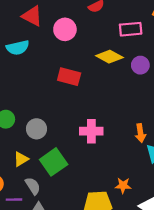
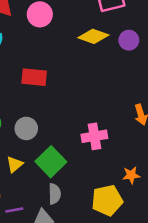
red rectangle: (69, 77) -> (34, 77), moved
pink cross: (91, 131) -> (94, 136), moved
gray semicircle: (33, 186) -> (55, 194), moved, turned 42

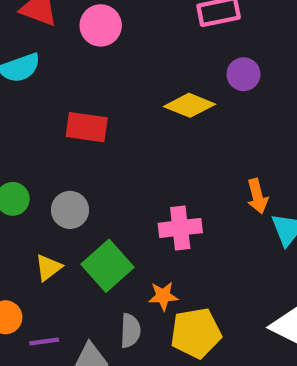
yellow diamond: (93, 36) -> (189, 105), moved
orange star: (131, 175) -> (163, 296), moved
gray semicircle: (55, 194) -> (130, 331), moved

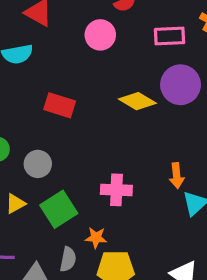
pink circle: (101, 25) -> (100, 35), moved
purple circle: (243, 74) -> (181, 85), size x1.6

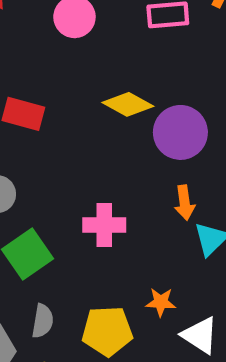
purple circle: (181, 85) -> (180, 132), moved
orange star: (96, 238) -> (161, 302), moved

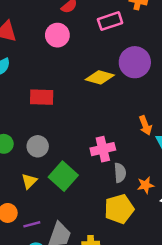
purple circle: (180, 132) -> (135, 62), moved
gray semicircle: (43, 321) -> (120, 173), moved

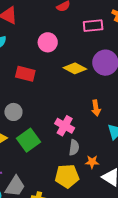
pink circle: (57, 35) -> (48, 42), moved
orange arrow: (145, 125) -> (96, 108), moved
pink cross: (103, 149) -> (65, 126), turned 30

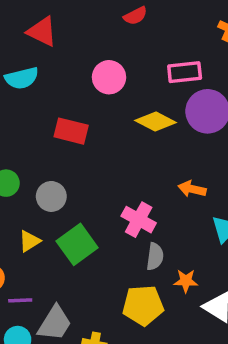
pink rectangle: (93, 26) -> (185, 72), moved
orange arrow: (96, 108) -> (192, 189), turned 112

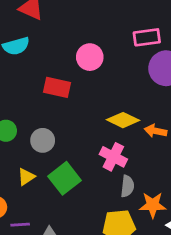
pink circle: (109, 77) -> (90, 57), moved
yellow diamond: (156, 121) -> (123, 120), moved
orange star: (186, 281) -> (153, 205), size x1.4

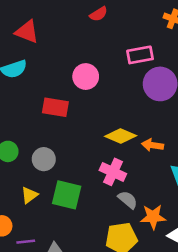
green square: (64, 178) -> (67, 195), turned -36
gray semicircle: (127, 186) -> (128, 200), turned -54

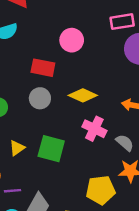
yellow diamond: (121, 136) -> (83, 95), moved
gray circle: (44, 159) -> (40, 98), moved
gray semicircle: (128, 200) -> (125, 143), moved

